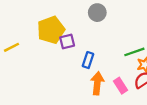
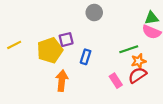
yellow pentagon: (51, 30) -> (50, 50), moved
orange arrow: (97, 83) -> (62, 81), moved

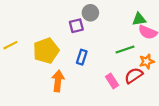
green triangle: (151, 18) -> (139, 19), moved
purple square: (66, 40) -> (76, 26), moved
orange star: (139, 61) -> (147, 61), moved

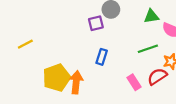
green triangle: (139, 19) -> (151, 16), moved
yellow pentagon: (46, 51) -> (57, 78), moved

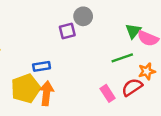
green triangle: (151, 16) -> (133, 31), moved, turned -42
blue rectangle: (102, 57) -> (42, 66), moved, turned 63

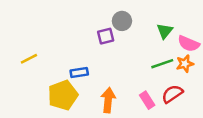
green triangle: (133, 31) -> (165, 31), moved
orange star: (147, 71) -> (185, 64), moved
orange arrow: (46, 93) -> (108, 100), moved

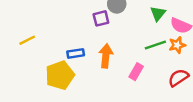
red semicircle: (172, 94) -> (178, 78), moved
orange arrow: (108, 100) -> (106, 56), moved
pink rectangle: (147, 100) -> (136, 72), moved, turned 63

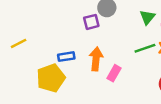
pink rectangle: (136, 72) -> (114, 73), moved

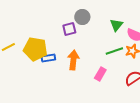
pink rectangle: (114, 73) -> (100, 74), moved
yellow pentagon: (51, 78) -> (35, 49), moved, turned 30

